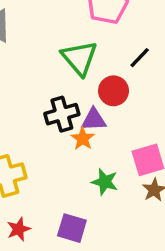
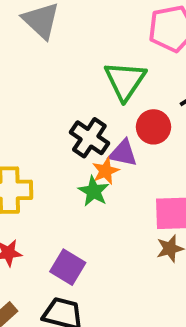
black cross: (62, 114) -> (89, 138), turned 36
green star: (105, 182) -> (94, 191), moved

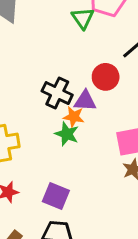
green triangle: (125, 81) -> (83, 18), moved, size x0.7
orange star: (106, 171) -> (74, 117), turned -30

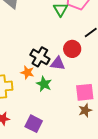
orange star: (74, 117) -> (27, 72), moved

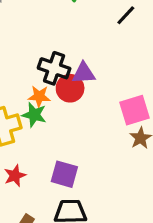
red circle: (72, 49) -> (70, 88), moved
green star: (44, 84) -> (34, 115), moved

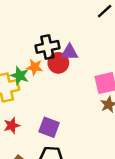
black cross: (54, 68) -> (47, 47), turned -35
green star: (34, 115) -> (20, 76), moved

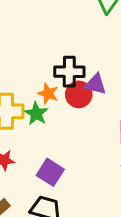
green star: (20, 76) -> (36, 114), moved

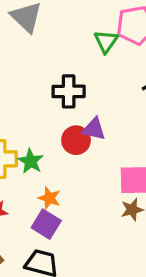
black cross: (69, 72) -> (69, 91), moved
orange star: (48, 94) -> (49, 198), moved

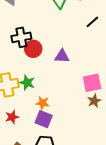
black cross: (69, 91) -> (21, 37), moved
red circle: (76, 140) -> (33, 49), moved

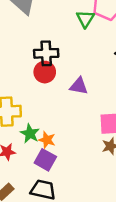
black cross: (21, 37) -> (46, 53), moved
green star: (27, 83) -> (30, 134), moved

